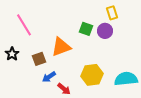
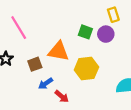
orange triangle: (61, 47) -> (58, 51), turned 30
yellow hexagon: (92, 75) -> (86, 68), moved

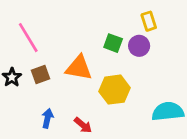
brown square: (35, 64) -> (41, 75), moved
blue arrow: (46, 84) -> (47, 118), moved, turned 136

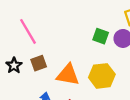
orange triangle: (79, 68) -> (68, 75), moved

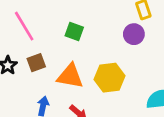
green square: (101, 36) -> (74, 31), moved

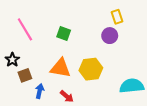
brown square: (36, 63) -> (25, 75), moved

